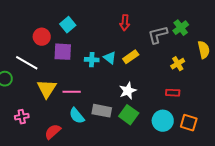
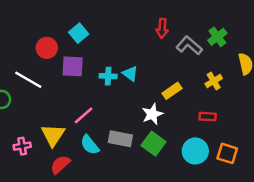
red arrow: (125, 23) -> (162, 28), moved
gray L-shape: (158, 35) -> (189, 45), turned 55
yellow rectangle: (131, 57) -> (172, 91), moved
yellow triangle: (47, 89) -> (53, 135), moved
pink line: (72, 92) -> (84, 115), turned -42

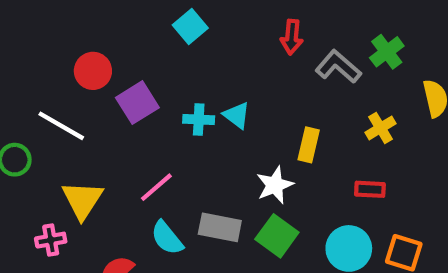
cyan square: (79, 33) -> (190, 26), moved
purple square: (73, 66) -> (137, 103), turned -35
yellow rectangle: (172, 91) -> (309, 145), turned -42
yellow triangle: (53, 135) -> (82, 200), moved

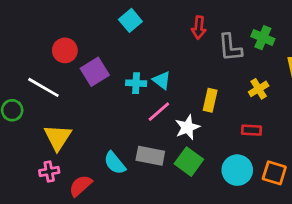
green cross: (387, 52) -> (263, 38), turned -30
gray L-shape: (338, 67) -> (230, 48), turned -136
pink line: (156, 187) -> (159, 112), moved
pink cross: (51, 240) -> (49, 172), moved

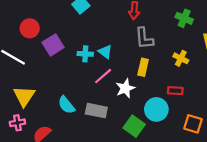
gray L-shape: (230, 48) -> (144, 38), moved
yellow cross: (259, 89) -> (181, 58), turned -32
green square: (189, 162) -> (134, 126), moved
cyan semicircle: (115, 163) -> (66, 105), moved
cyan circle: (237, 170) -> (156, 109), moved

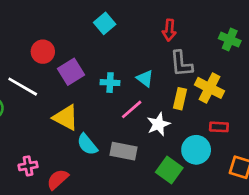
cyan triangle: (105, 52) -> (145, 79), moved
yellow cross: (181, 58) -> (210, 88), moved, size x1.5
yellow triangle: (24, 96) -> (66, 118), moved, turned -35

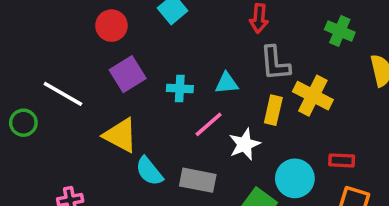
red circle: (43, 52) -> (111, 26), moved
cyan triangle: (145, 79) -> (227, 83), turned -42
red rectangle: (219, 127) -> (342, 160), moved

